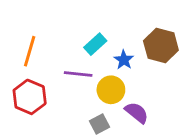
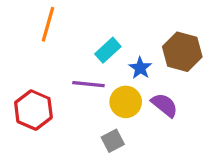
orange line: (30, 51) -> (48, 24), moved
purple semicircle: (137, 113) -> (164, 105), moved

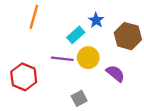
blue star: (140, 68) -> (96, 20), moved
yellow circle: (126, 102) -> (88, 58), moved

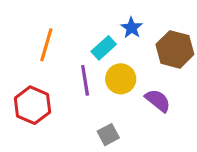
orange line: (34, 17) -> (46, 45), moved
purple line: (62, 59) -> (85, 80), turned 75

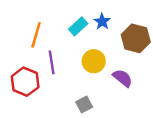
cyan rectangle: (104, 48) -> (78, 26), moved
purple line: (85, 80) -> (52, 62), moved

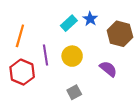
orange line: (36, 35) -> (20, 36), moved
yellow circle: (94, 61) -> (72, 56), moved

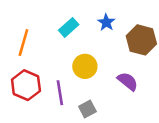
cyan rectangle: (69, 23) -> (69, 27), moved
purple line: (46, 55) -> (60, 93), moved

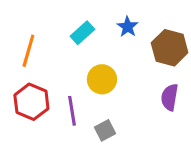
purple semicircle: (128, 81) -> (170, 97), moved, turned -120

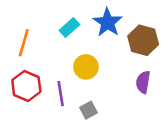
blue star: (128, 27) -> (108, 22), size x1.6

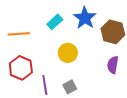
orange line: (24, 43) -> (19, 34), turned 70
purple line: (61, 94) -> (45, 85), moved

